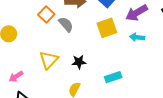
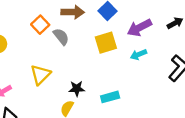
cyan arrow: (137, 37) -> (139, 55), turned -32
black star: (79, 62) -> (77, 89), moved

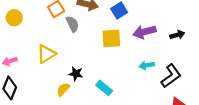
cyan arrow: (139, 55) -> (147, 65), moved
cyan rectangle: (110, 97) -> (104, 88), turned 42

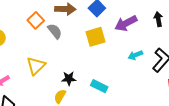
black arrow: (177, 35) -> (158, 19), turned -72

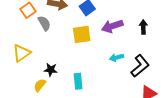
cyan rectangle: (99, 86) -> (78, 81), turned 49

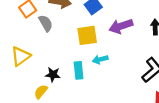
cyan arrow: (116, 57) -> (100, 59), moved
cyan rectangle: (78, 81) -> (79, 70), moved

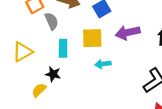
cyan rectangle: (79, 70) -> (63, 48), moved

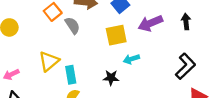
cyan rectangle: (63, 48) -> (71, 75), moved
black star: (53, 74) -> (111, 78), moved

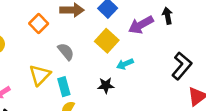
black arrow: (186, 22) -> (167, 16), moved
gray semicircle: (72, 25) -> (66, 52), moved
yellow square: (116, 35) -> (107, 41), turned -30

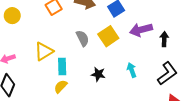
black arrow: (167, 16) -> (164, 39), moved
gray semicircle: (66, 52) -> (83, 38), moved
cyan arrow: (125, 64) -> (132, 70), moved, turned 80

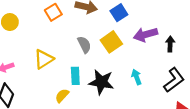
cyan rectangle: (62, 66) -> (75, 76), moved
black star: (98, 74) -> (101, 82), size x1.6

